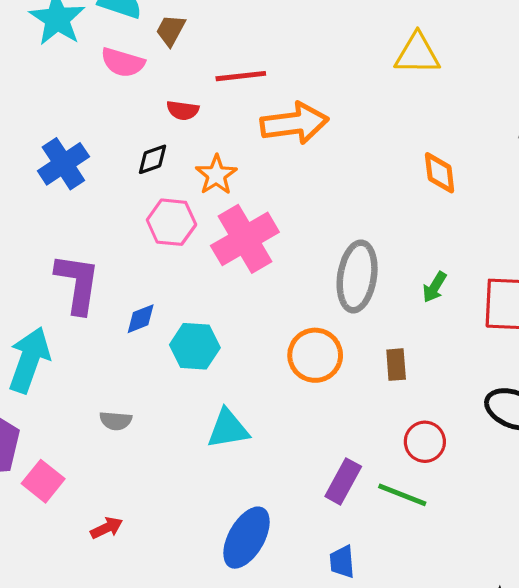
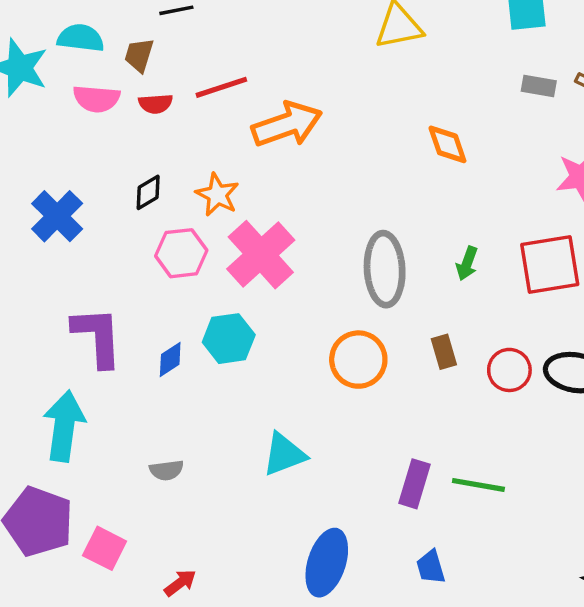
red semicircle: (183, 110) -> (156, 104), moved
cyan hexagon: (195, 346) -> (229, 339), moved
red circle: (425, 442) -> (509, 370), moved

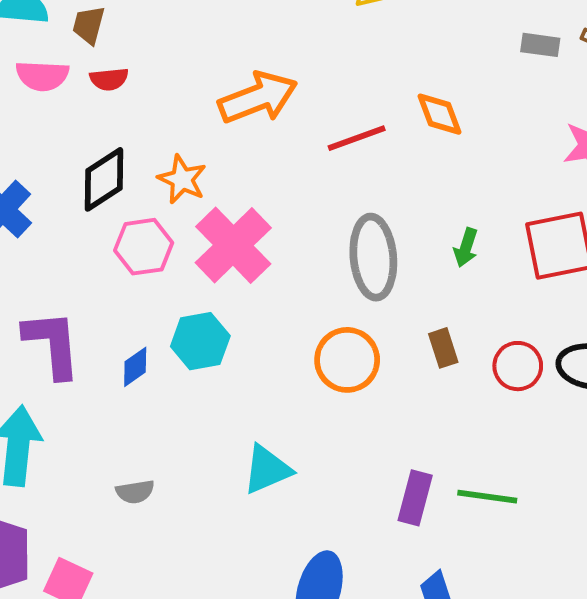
red line: (221, 87) -> (357, 138), moved
black diamond: (148, 192) -> (104, 179), size x1.6

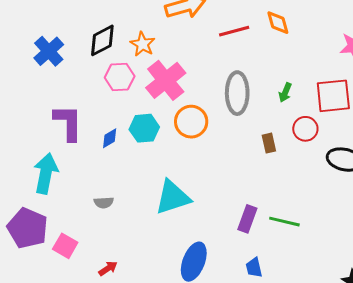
orange circle: (347, 360) -> (191, 122), moved
red circle: (518, 366) -> (305, 129), moved
cyan triangle: (267, 469) -> (173, 197), size x1.4

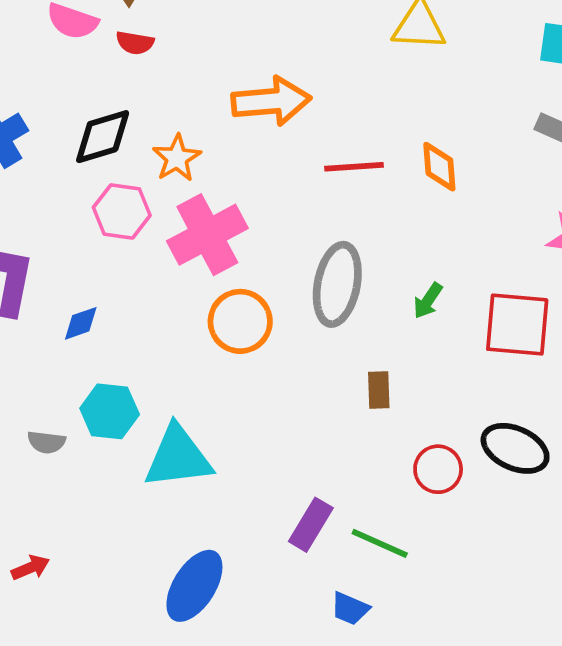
cyan hexagon: (144, 128) -> (110, 411), moved
red circle: (305, 129) -> (438, 469), moved
blue trapezoid: (254, 268) -> (350, 609), moved, turned -65

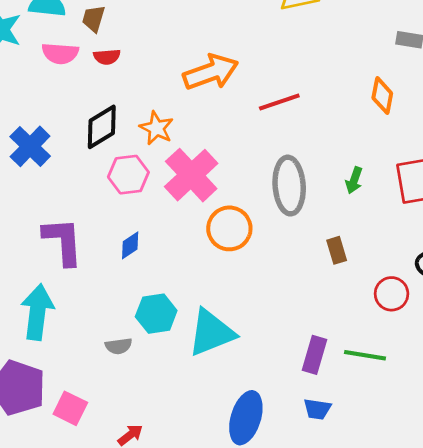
orange diamond: (439, 167) -> (382, 96), moved, turned 30
blue diamond: (81, 323) -> (130, 245), moved
blue trapezoid: (350, 609) -> (317, 409), moved

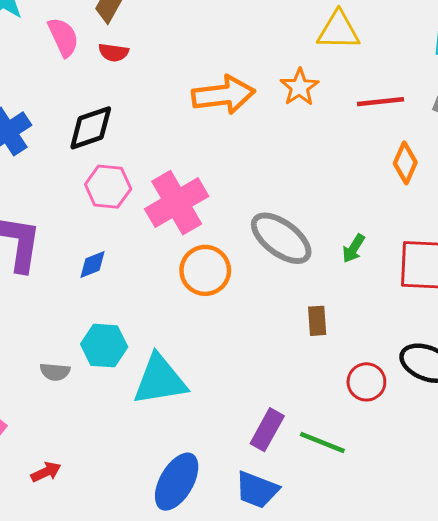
pink semicircle: (60, 53) -> (63, 37), turned -132
red line: (279, 102) -> (380, 102), moved
orange star: (156, 128) -> (299, 87), moved
gray ellipse: (289, 186) -> (281, 238), turned -62
blue trapezoid: (317, 409) -> (257, 490), size x1.4

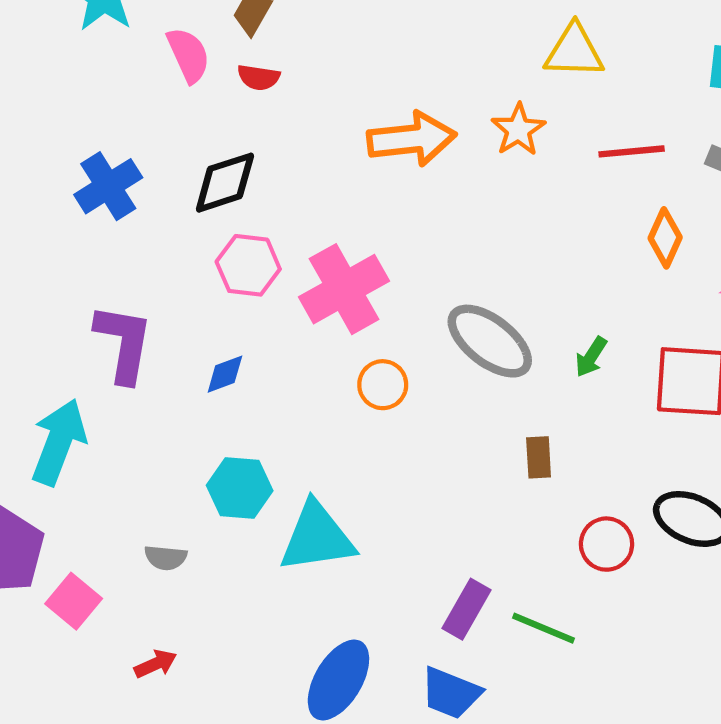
orange circle: (205, 270) -> (383, 385), size x0.7
gray semicircle: (55, 372) -> (166, 558), moved

